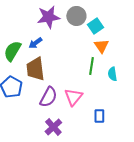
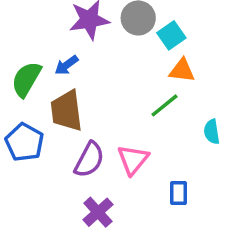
orange triangle: (101, 46) -> (182, 70), turned -49
green line: (91, 66) -> (164, 105), turned 42
cyan semicircle: (112, 74) -> (212, 132), moved

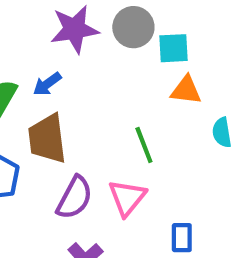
cyan square: (171, 35) -> (173, 48), turned 32
green line: (164, 105) -> (144, 145), moved, turned -72
cyan semicircle: (212, 132) -> (222, 132), moved

